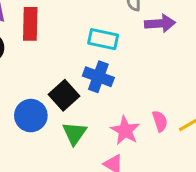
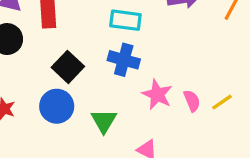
black square: (64, 95) -> (68, 67), moved
pink star: (125, 130) -> (157, 95), moved

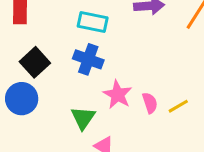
green triangle: (104, 121) -> (83, 118), moved

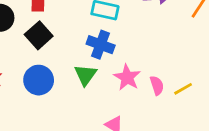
black square: (35, 62) -> (39, 35), moved
green triangle: (83, 118) -> (85, 75), moved

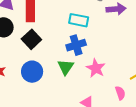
blue cross: (101, 45) -> (76, 45), turned -36
pink semicircle: (157, 85) -> (120, 93), moved

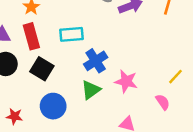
cyan rectangle: (79, 20) -> (71, 34), moved
green triangle: (66, 67) -> (91, 90), turned 36

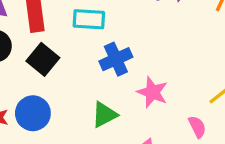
green triangle: (91, 90) -> (104, 115), moved
blue circle: (53, 106) -> (33, 113), moved

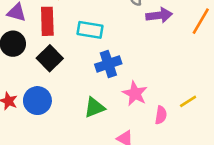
pink semicircle: (197, 127) -> (161, 115), moved, turned 30

